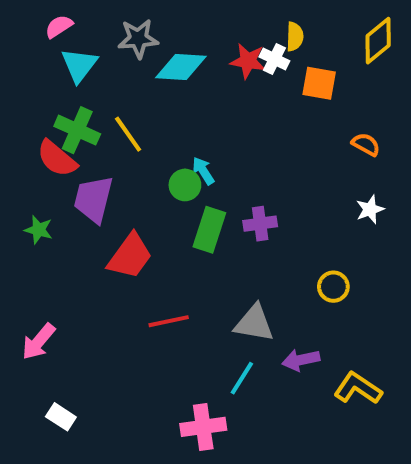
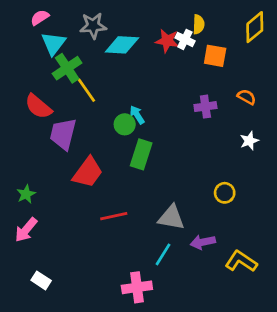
green cross: (77, 130) -> (67, 68), moved, turned 32
purple cross: (260, 224) -> (205, 107), moved
green star: (39, 230) -> (26, 194), moved, turned 30

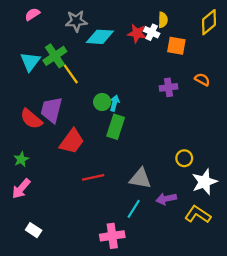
cyan triangle: (53, 44) -> (30, 62), moved
red semicircle: (38, 107) -> (31, 119), moved
cyan arrow: (137, 115) -> (115, 103), moved, turned 48
white star: (249, 141) -> (204, 182), moved, size x1.6

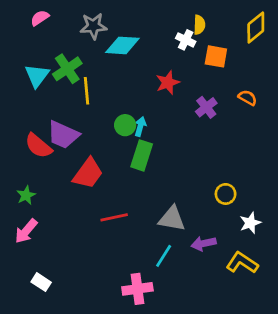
red star: (137, 33) -> (168, 83), moved, turned -30
yellow line: (71, 74) -> (87, 91), turned 30
purple cross: (168, 87) -> (206, 107), turned -30
purple trapezoid: (52, 110) -> (63, 135), turned -80
white star: (204, 182) -> (250, 223), size x0.7

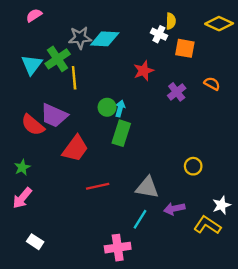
gray star: (93, 26) -> (80, 38), moved
yellow diamond: (256, 28) -> (219, 24), turned 64
white star: (250, 223) -> (221, 205), moved

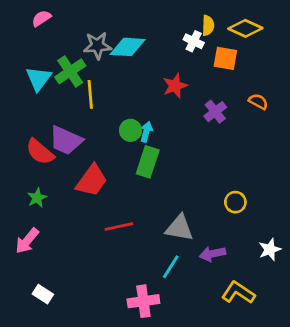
yellow diamond: (219, 24) -> (245, 28), moved
green star: (22, 167) -> (37, 198), moved
yellow L-shape: (207, 225) -> (238, 293), moved

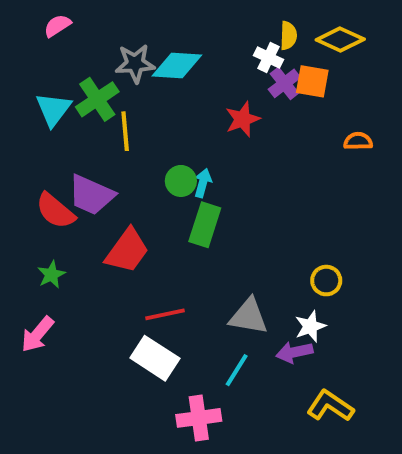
orange semicircle: (258, 102) -> (358, 141), turned -30
purple cross: (215, 112) -> (284, 83), moved
white star: (270, 250) -> (310, 326), moved
white rectangle: (43, 294) -> (155, 358), moved, size x1.6

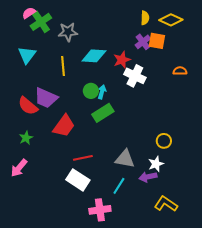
white cross: (268, 57) -> (135, 76), moved, size x1.5
cyan diamond: (177, 65) -> (94, 56), moved
green cross: (97, 99) -> (41, 22), moved
green rectangle: (205, 225) -> (103, 113), turned 40

